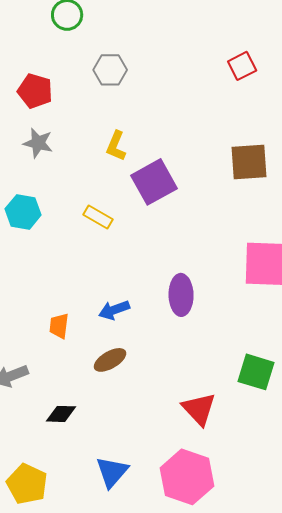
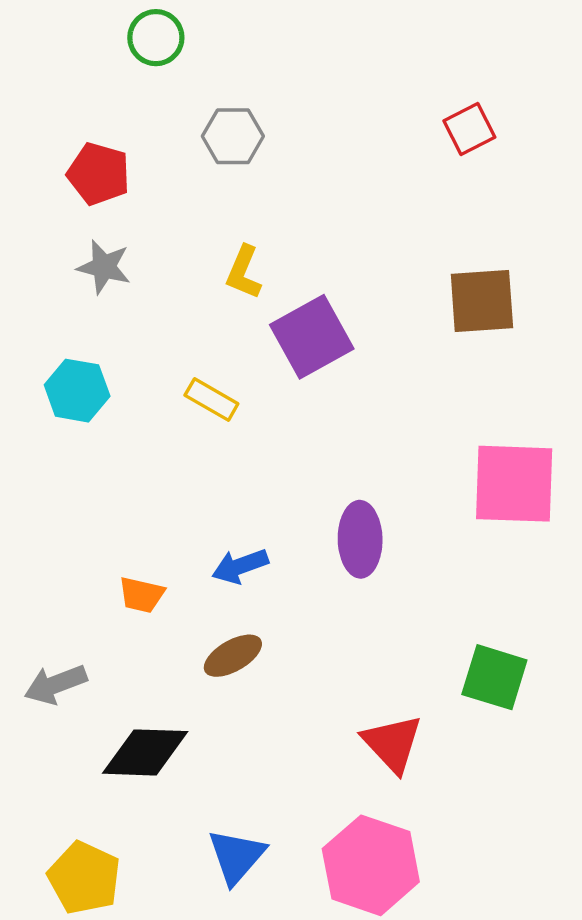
orange trapezoid: (59, 326) -> (142, 595), turned -84
black diamond: (61, 414) -> (145, 752), size x1.6

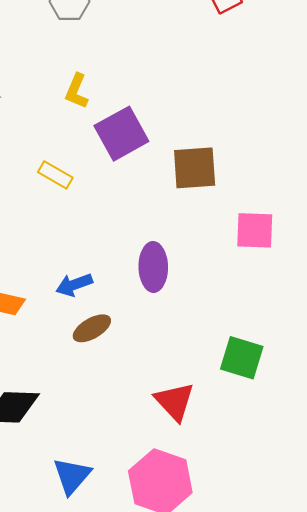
brown square: (482, 301) -> (195, 168), moved
pink square: (514, 484) -> (255, 230), size x0.7
brown ellipse: (233, 656) -> (92, 328), moved

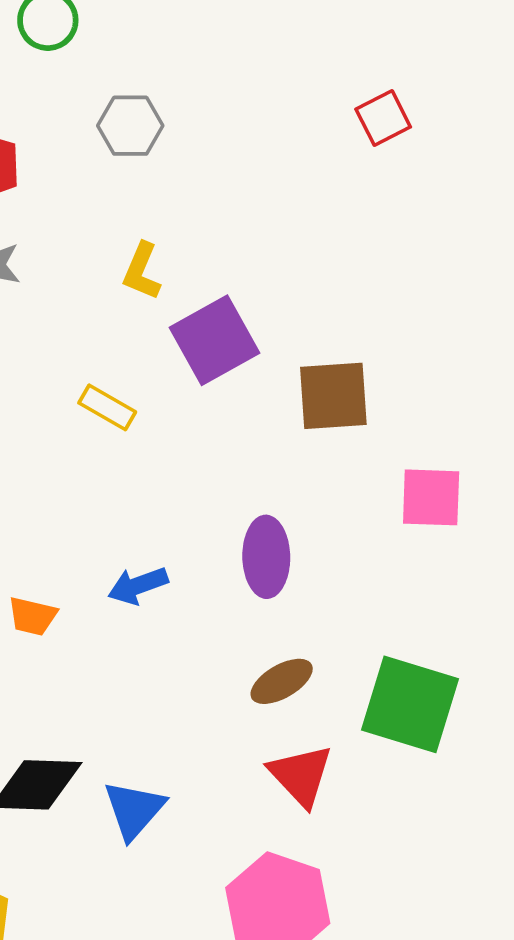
brown ellipse: (92, 328) -> (282, 681), moved
green square: (242, 358) -> (410, 704), size x1.4
blue triangle: (72, 476) -> (134, 810), moved

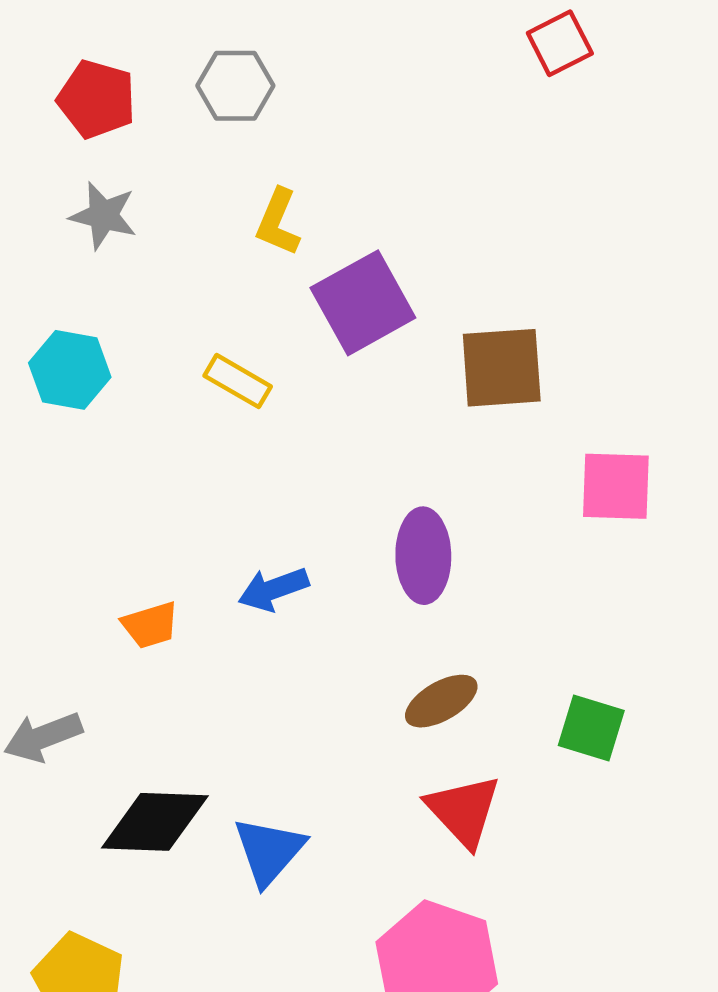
gray hexagon: (130, 126) -> (235, 86), moved
orange trapezoid: (32, 616) -> (150, 625), turned -30
green square: (410, 704) -> (591, 728), size x0.6

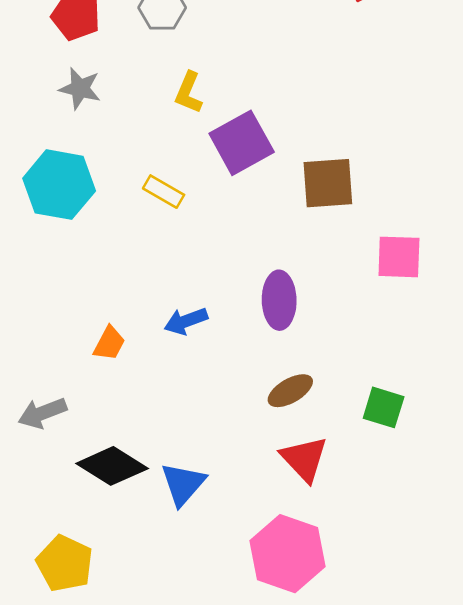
cyan hexagon: (70, 370) -> (59, 185), size x1.4
orange trapezoid: (150, 625) -> (109, 343), turned -45
black diamond: (155, 822) -> (112, 466), turned 30

